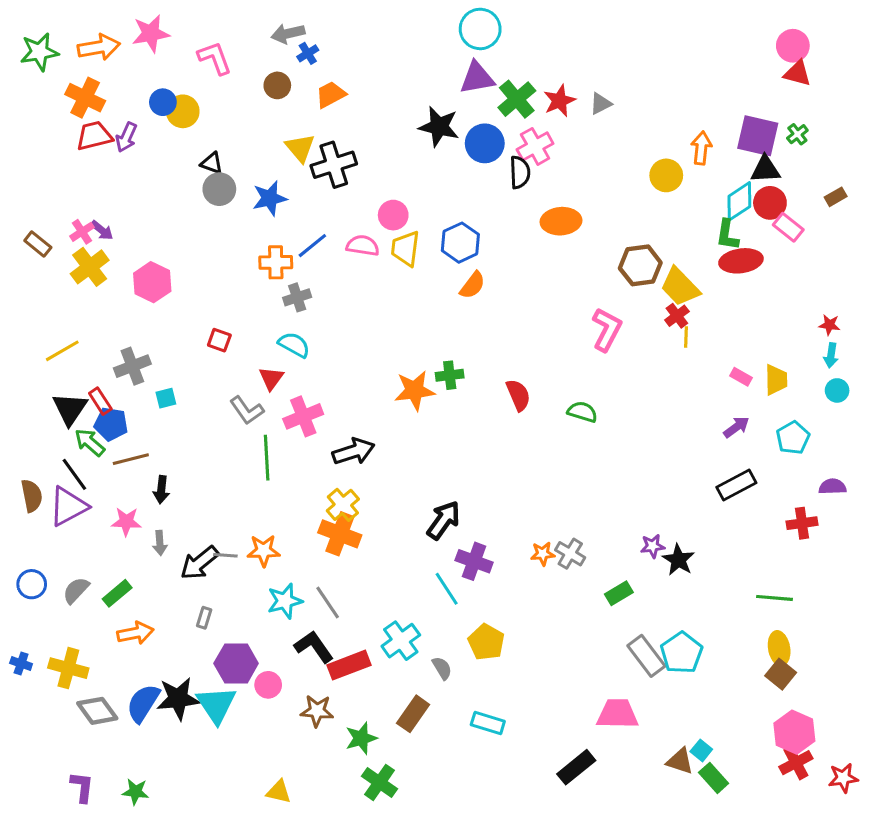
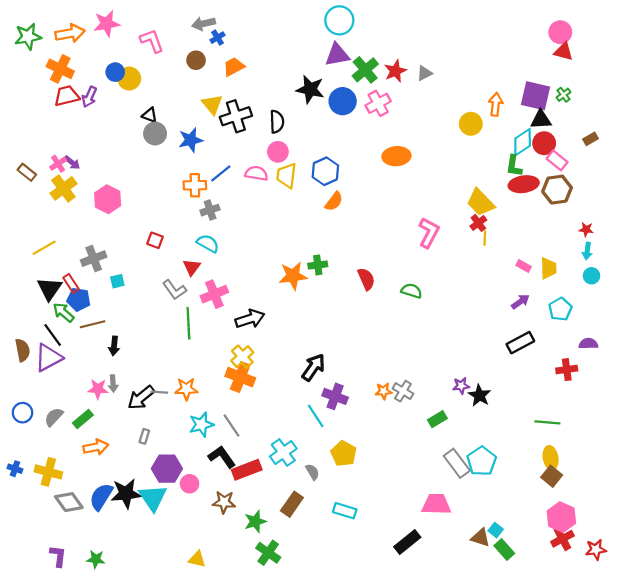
black semicircle: (520, 172) -> (277, 122), moved
brown hexagon: (640, 265) -> (557, 190), moved
pink star: (126, 522) -> (98, 389), moved

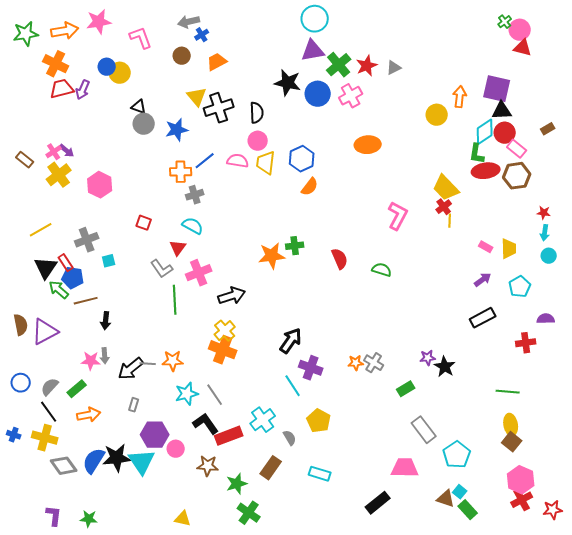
green cross: (564, 95) -> (505, 22), moved
black line: (53, 335) -> (49, 412), moved
cyan pentagon: (482, 461) -> (457, 455), moved

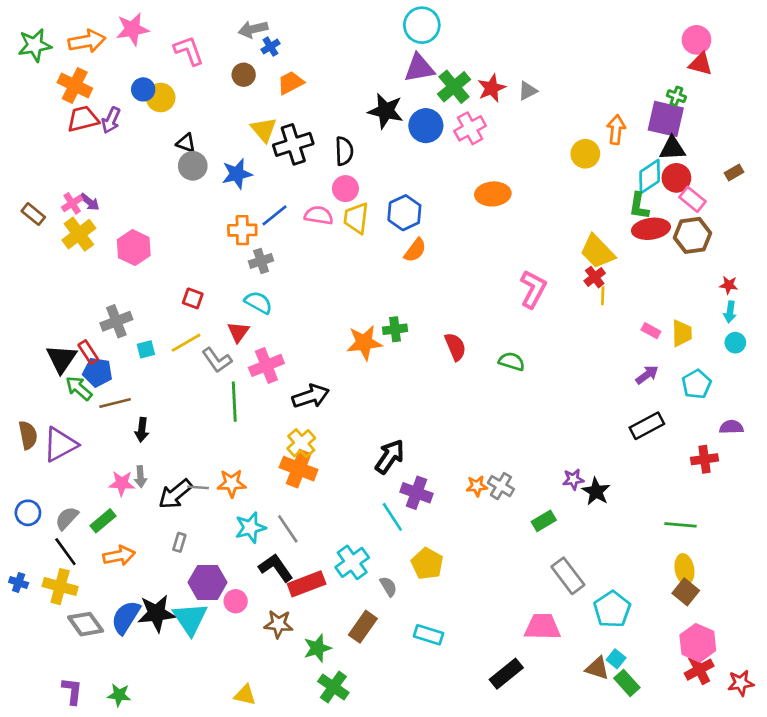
green cross: (505, 22) -> (676, 96), moved, turned -32
yellow line: (41, 230) -> (186, 343), moved

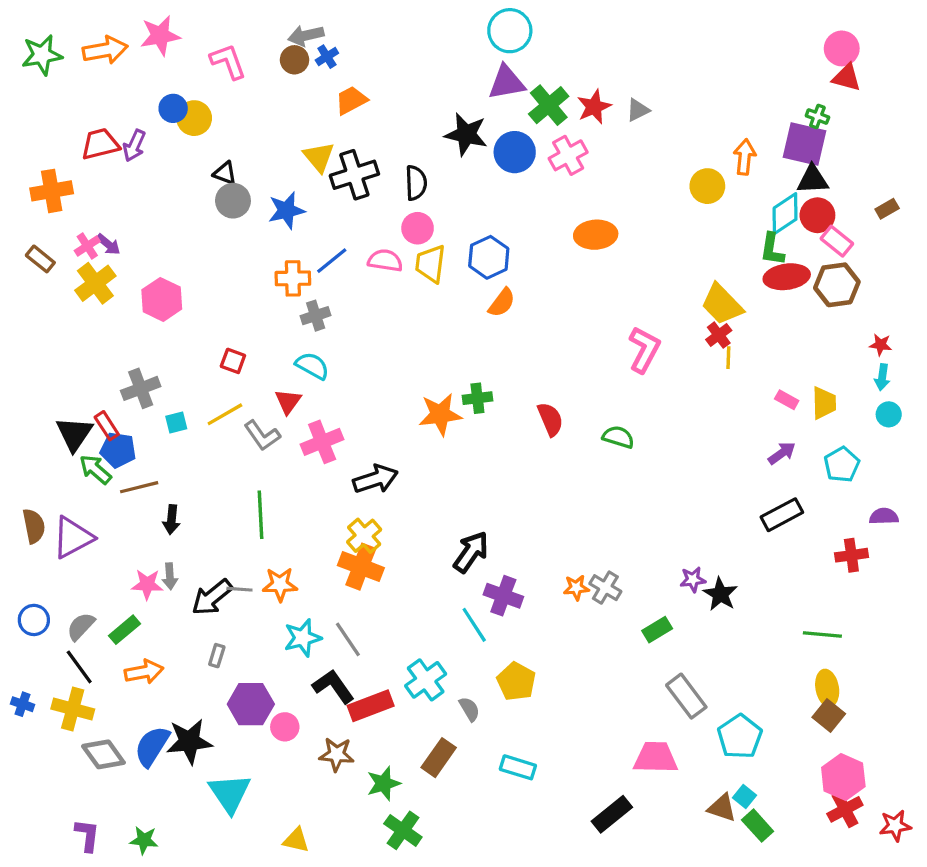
brown circle: (244, 75) -> (295, 60), moved
orange cross: (75, 85) -> (52, 191), moved, turned -36
green line: (234, 402) -> (261, 515), moved
cyan triangle: (190, 619) -> (230, 793), moved

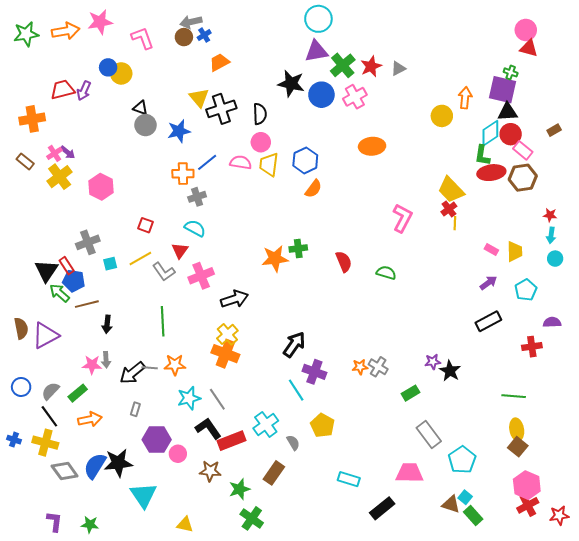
cyan rectangle: (518, 767) -> (349, 479), moved

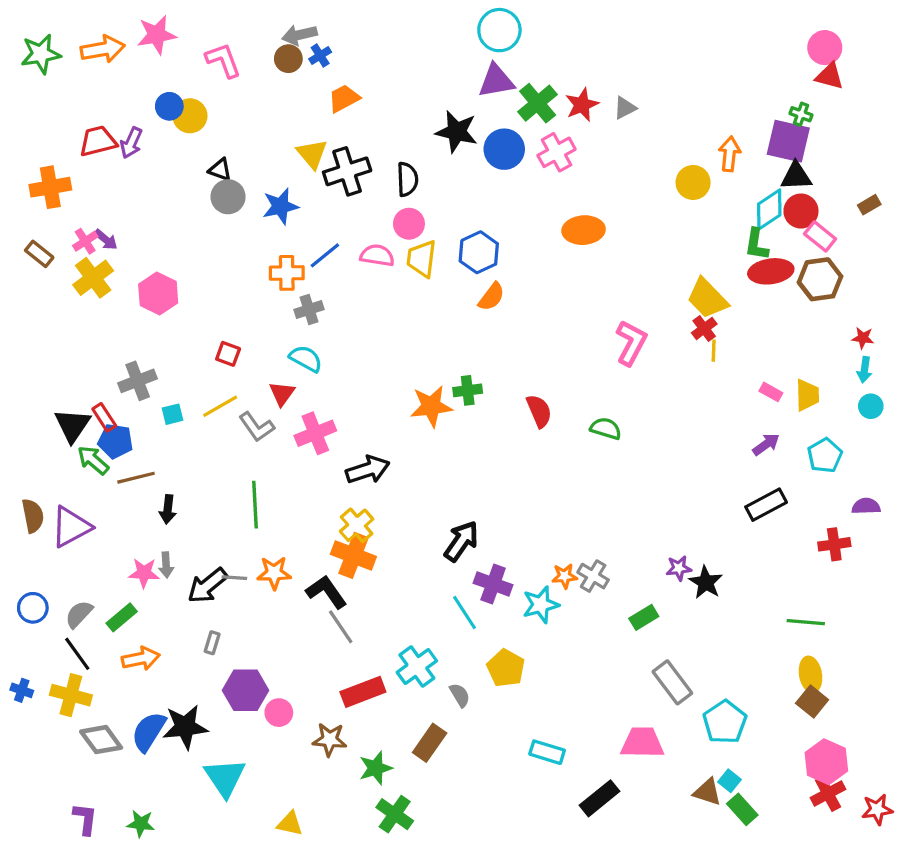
cyan star: (189, 398) -> (541, 605), moved
black L-shape: (208, 428) -> (326, 592), moved

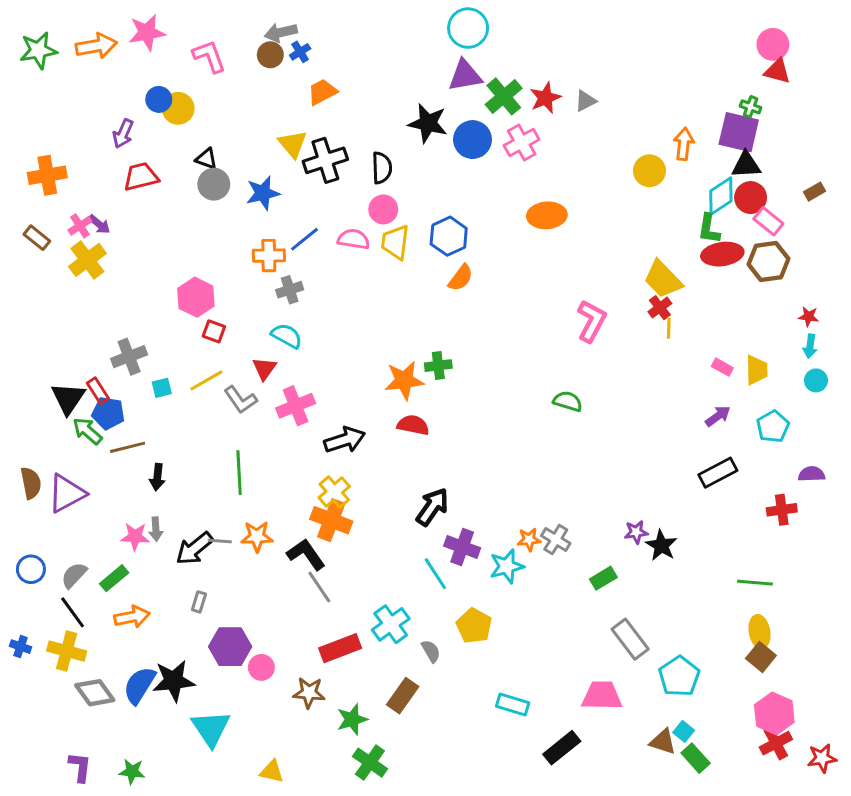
red trapezoid: (98, 141) -> (141, 177), moved
pink hexagon: (158, 294) -> (196, 297), moved
red semicircle: (539, 411) -> (413, 425), moved, turned -56

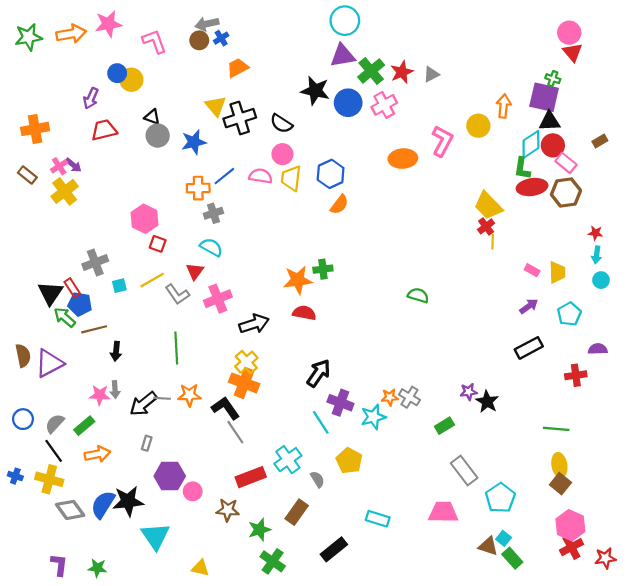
red triangle: (777, 71) -> (573, 52), turned 35
black semicircle: (382, 168) -> (281, 124), turned 125
pink L-shape: (591, 321) -> (442, 141), moved
black rectangle: (562, 748) -> (334, 549), moved

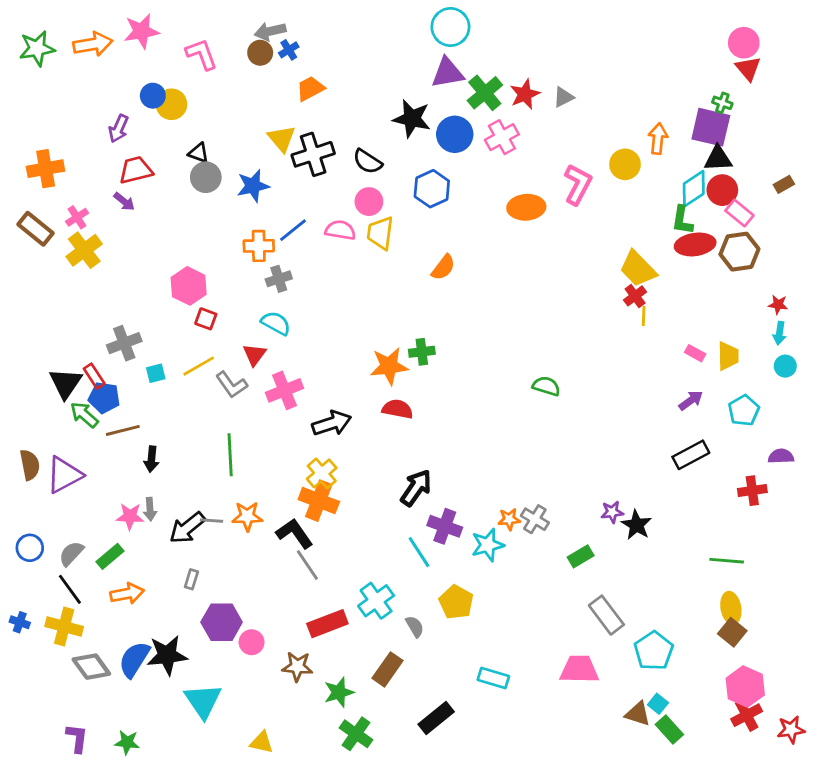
purple arrow: (73, 165) -> (124, 202), moved
blue hexagon: (331, 174) -> (432, 189), moved
brown rectangle: (27, 175) -> (36, 229), size x1.4

